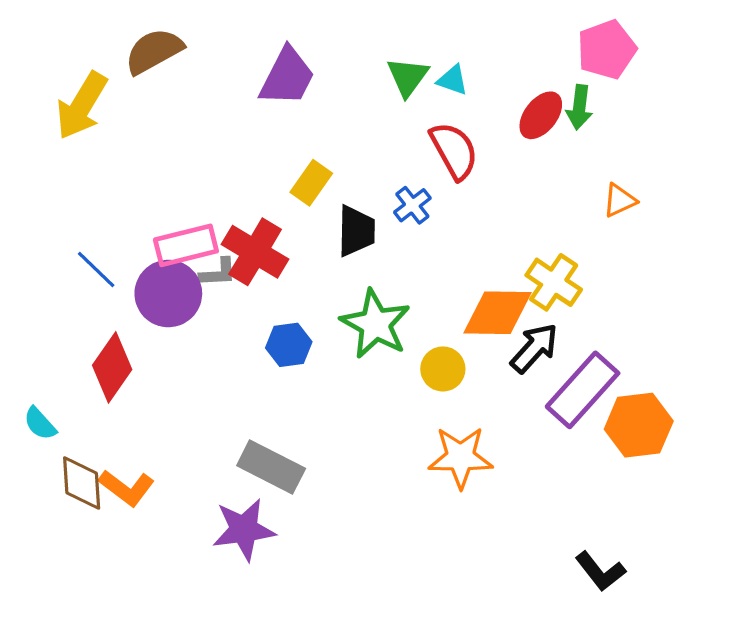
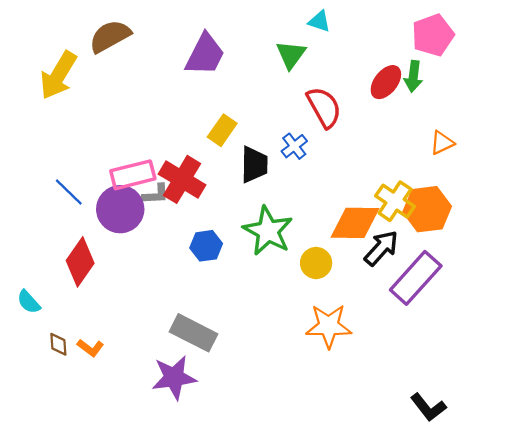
cyan triangle: (452, 80) -> (319, 21), moved
orange hexagon: (639, 425) -> (427, 209), moved
brown diamond: (82, 483) -> (58, 344), size x0.6
orange L-shape: (127, 488) -> (90, 348), size x0.7

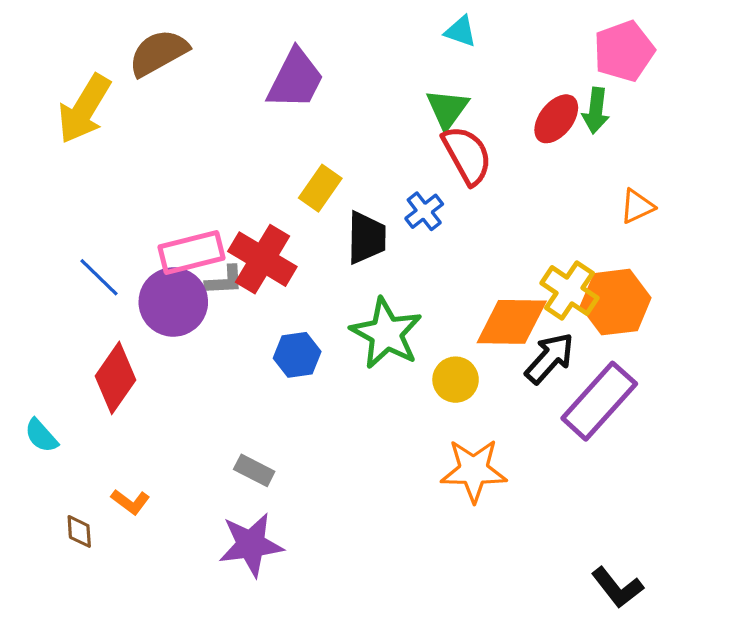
green triangle: (291, 55) -> (447, 109), moved
gray rectangle: (194, 333) -> (254, 470), moved, size x0.6
brown diamond: (58, 344) -> (79, 531), moved

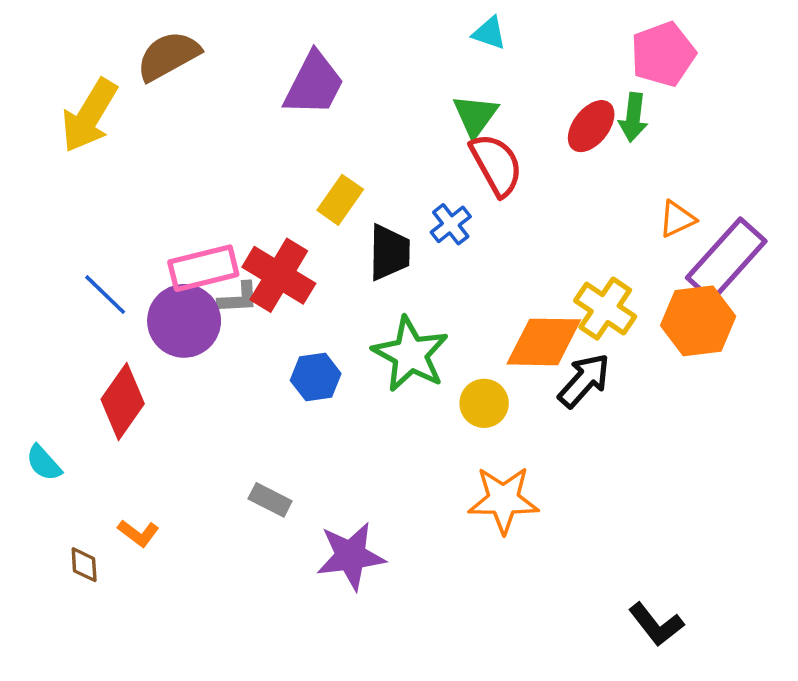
orange hexagon: (616, 302) -> (698, 321), moved
purple rectangle: (599, 401) -> (726, 259), moved
purple star: (251, 545) -> (351, 556), moved

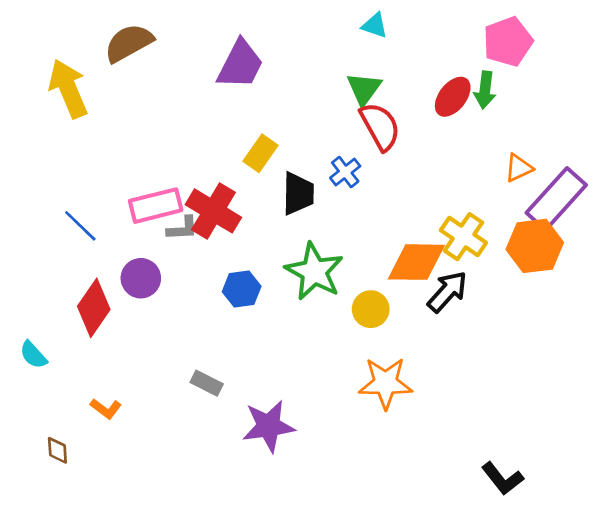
yellow arrow: (89, 116) -> (68, 89), turned 126
purple circle: (184, 321) -> (141, 278), moved, size x0.7
brown diamond: (84, 565) -> (57, 450), moved

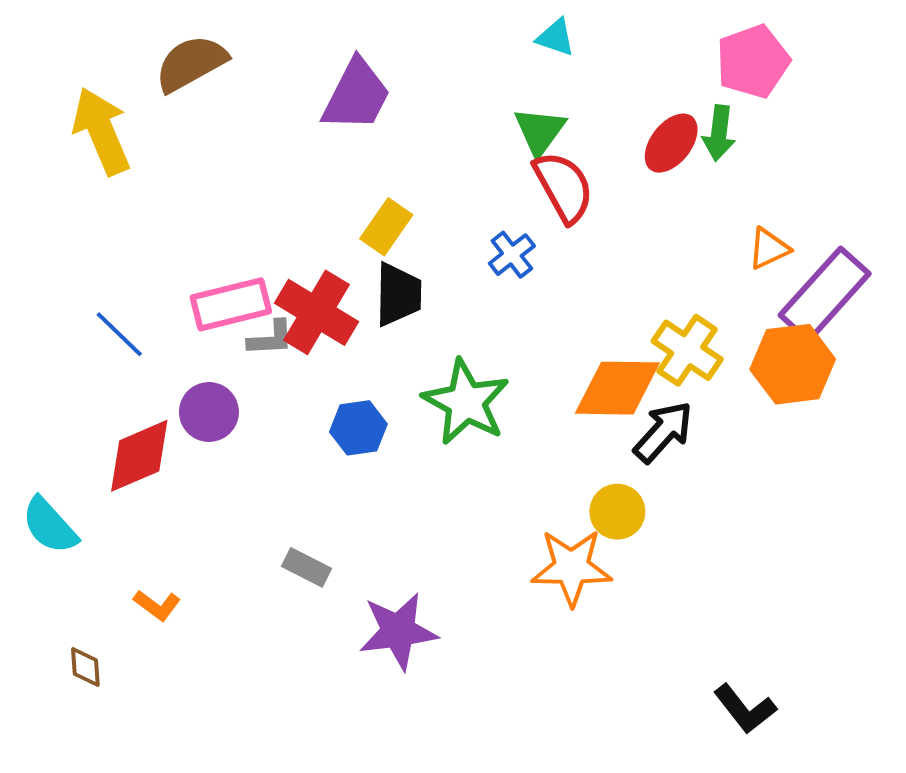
black trapezoid: (298, 194) -> (398, 294), moved
red diamond: (94, 308) -> (139, 456), turned 32
yellow circle: (371, 309) -> (617, 512), moved
cyan semicircle: (33, 355) -> (50, 526), size x1.4

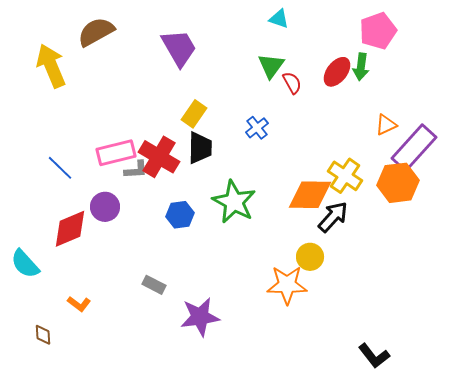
purple trapezoid: (356, 95) -> (179, 48), turned -57
red semicircle: (564, 187) -> (292, 83), moved, size x0.6

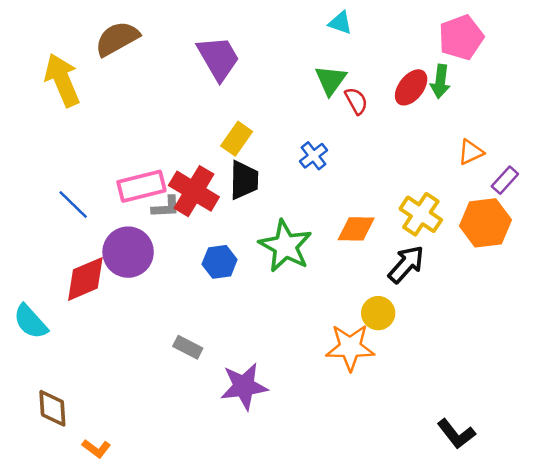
purple rectangle: (414, 148) -> (505, 180), size x0.5
orange diamond: (310, 195) -> (356, 229), moved, size x0.7
purple circle: (105, 207) -> (128, 252), size x1.4
orange L-shape: (79, 304) -> (96, 449), moved
brown diamond: (43, 335) -> (52, 408), size x1.5

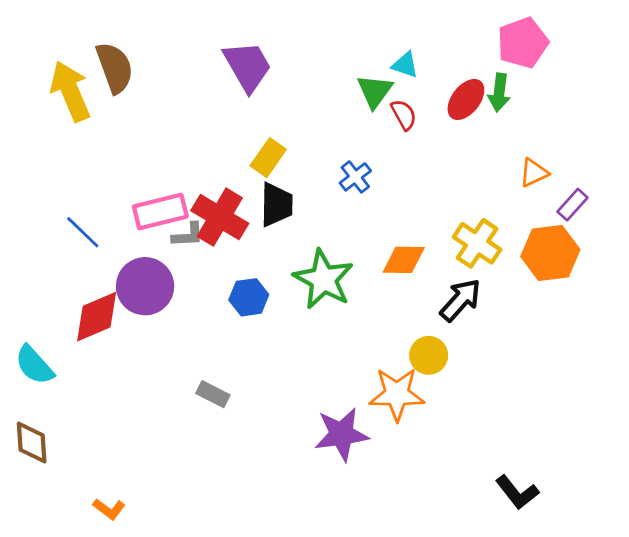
cyan triangle: (340, 23) -> (405, 65), moved
brown semicircle: (117, 39) -> (115, 68), moved, turned 99
purple star: (244, 386) -> (341, 434), moved
brown diamond: (52, 408) -> (32, 443), moved

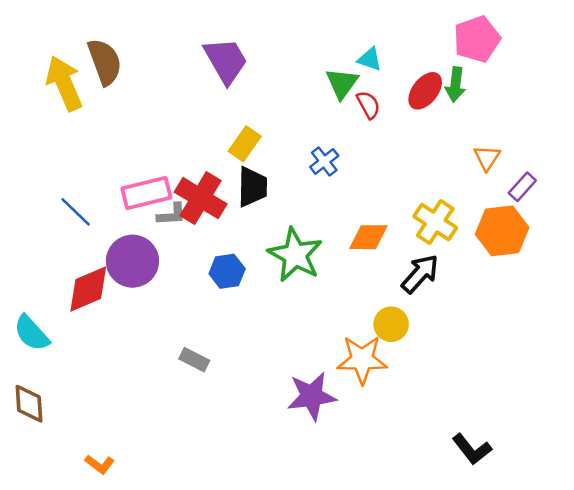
orange triangle: (534, 173) -> (487, 158), turned -32

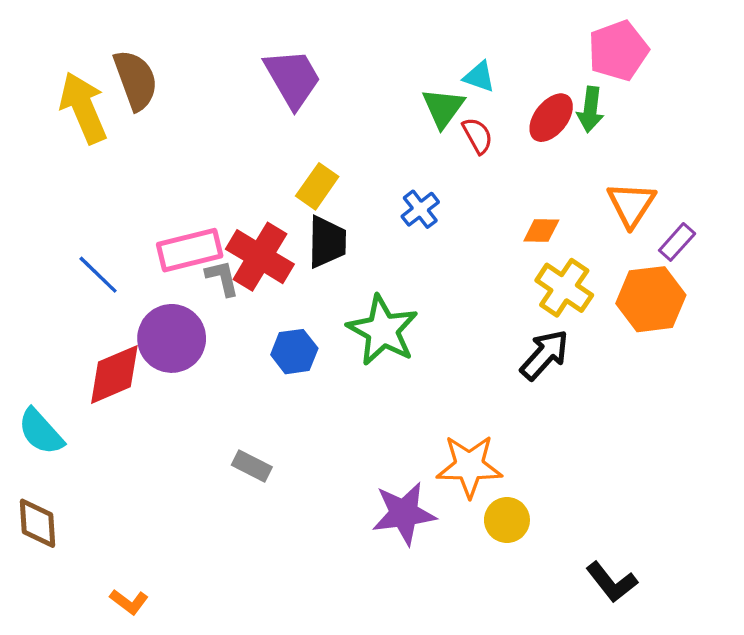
orange triangle: (487, 158) -> (631, 204), size x1.4
gray L-shape: (172, 214) -> (222, 278), turned -100
orange diamond: (368, 237) -> (541, 230), moved, size x0.7
yellow circle: (391, 324) -> (507, 520), moved

